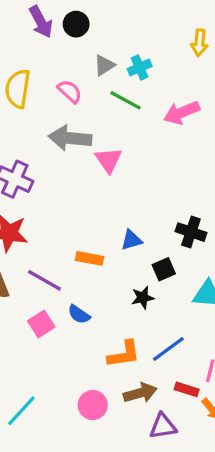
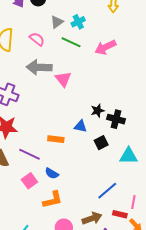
blue triangle: (131, 240) -> (80, 126), turned 32
black star: (143, 298) -> (97, 111), moved
orange L-shape: (124, 354) -> (53, 200), moved

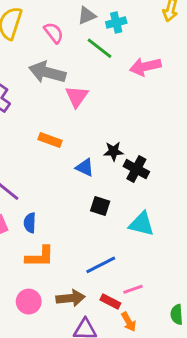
orange rectangle: (56, 139) -> (50, 140), moved
black square: (101, 143) -> (100, 206), moved, turned 32
blue semicircle: (52, 173) -> (30, 223), turned 48
orange L-shape: (53, 200) -> (40, 257), moved
pink line: (133, 202) -> (133, 289), turned 48

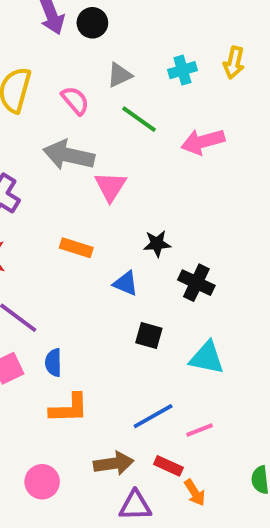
cyan cross: (116, 22) -> (182, 70), moved
black star: (114, 151) -> (157, 244), moved
pink line: (133, 289) -> (200, 430), moved
pink circle: (29, 302) -> (42, 482), moved

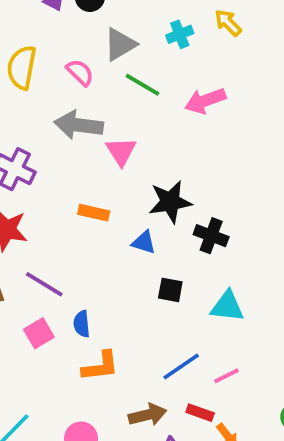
yellow arrow: (234, 63) -> (228, 23), turned 128
gray triangle: (119, 75) -> (120, 44), size x1.4
black star: (157, 244) -> (170, 202), size x1.6

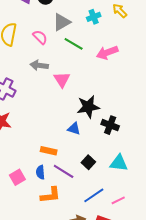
gray arrow: (79, 125) -> (39, 65), size x0.7
orange rectangle: (94, 213) -> (49, 151), moved
purple line: (44, 284) -> (64, 171), moved
black square: (170, 290) -> (88, 162), moved, turned 32

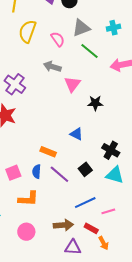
black star: (88, 107) -> (95, 103), moved, size x0.7
black cross: (110, 125) -> (111, 150), moved
orange L-shape: (50, 195) -> (28, 199), moved

